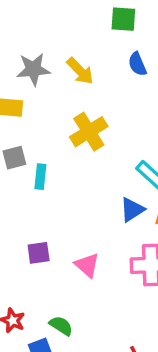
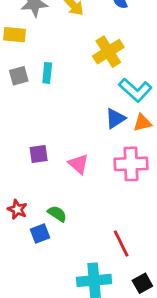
yellow cross: (89, 132) -> (108, 52), moved
cyan rectangle: (40, 177) -> (47, 73), moved

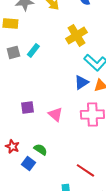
cyan rectangle: (47, 73) -> (33, 50), turned 32
blue square: (40, 234) -> (28, 163), turned -32
red line: (121, 243) -> (85, 170), turned -30

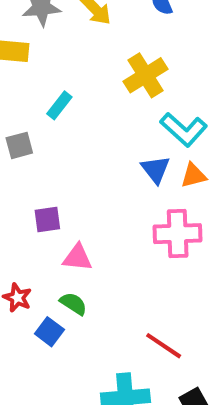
gray square: (13, 52) -> (19, 145), moved
blue triangle: (81, 82) -> (156, 169), turned -35
pink triangle: (55, 114) -> (77, 258), moved, turned -35

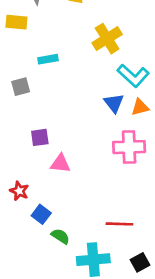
cyan rectangle: (59, 105) -> (48, 59), turned 42
green semicircle: (73, 304) -> (60, 236), moved
red line: (164, 346) -> (119, 224), turned -32

